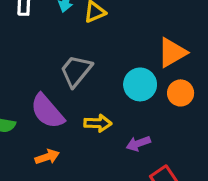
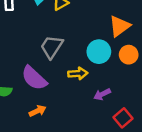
yellow arrow: (98, 123) -> (78, 73), moved

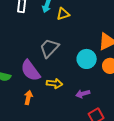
yellow arrow: (78, 73) -> (54, 83), moved
orange arrow: (38, 111) -> (28, 97), turned -64

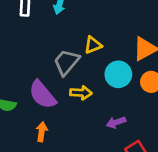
yellow triangle: (63, 14) -> (93, 45), moved
yellow arrow: (54, 83) -> (81, 93), moved

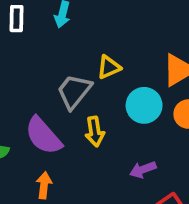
yellow arrow: (81, 93) -> (95, 132), turned 80

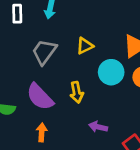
gray trapezoid: (74, 91) -> (44, 52), moved
purple arrow: (143, 170) -> (98, 127), moved, turned 36

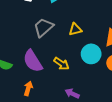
yellow arrow: (77, 92) -> (61, 64), turned -56

